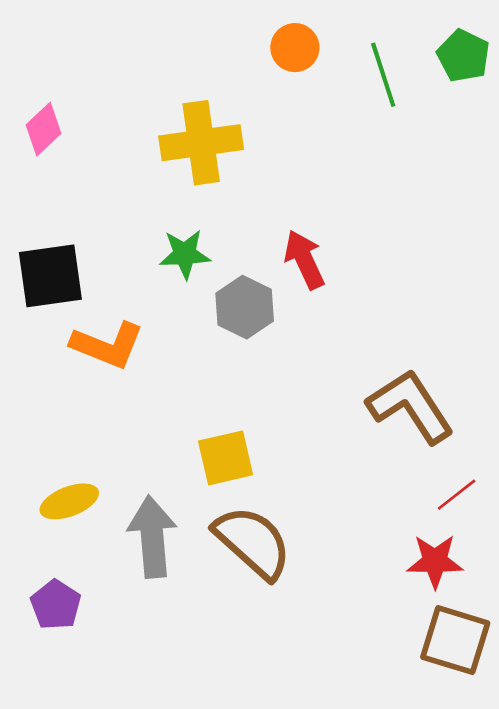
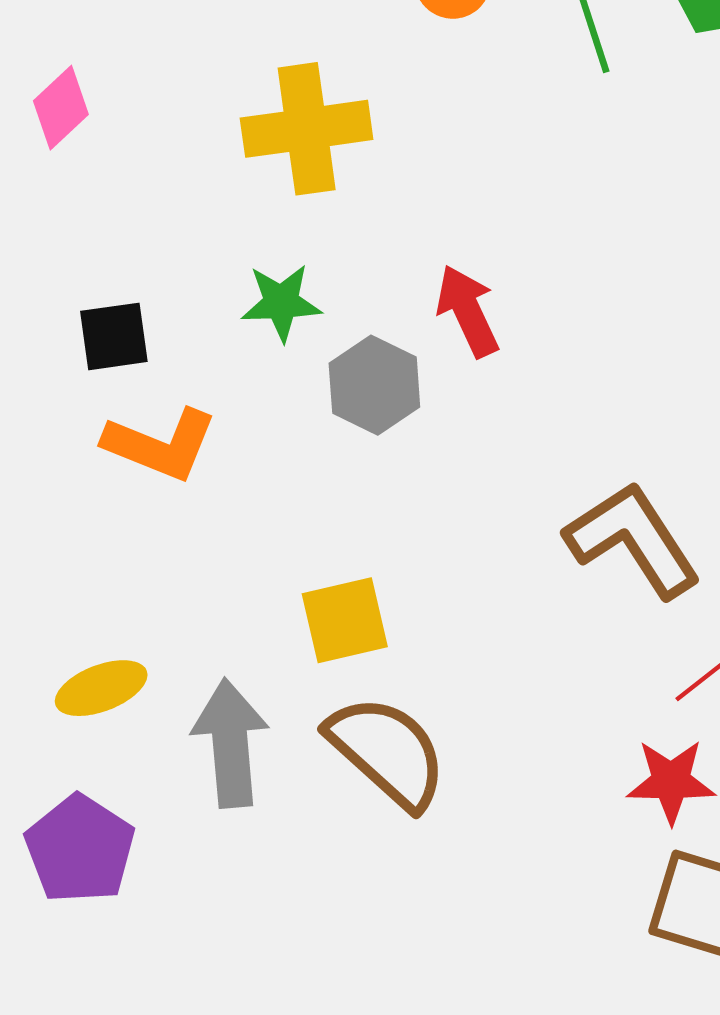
black square: (50, 276) -> (114, 336), moved, size x0.7
purple pentagon: (56, 605) -> (80, 849), size x1.4

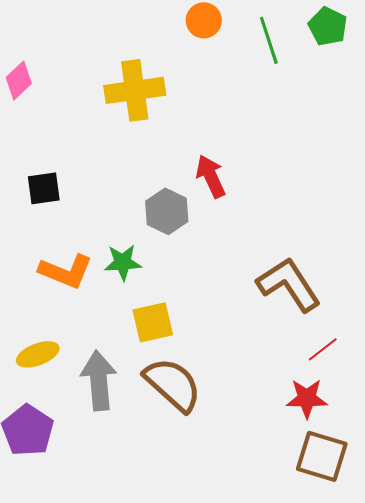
green star: (281, 303) -> (123, 262), moved
orange L-shape: (160, 444) -> (66, 271), moved

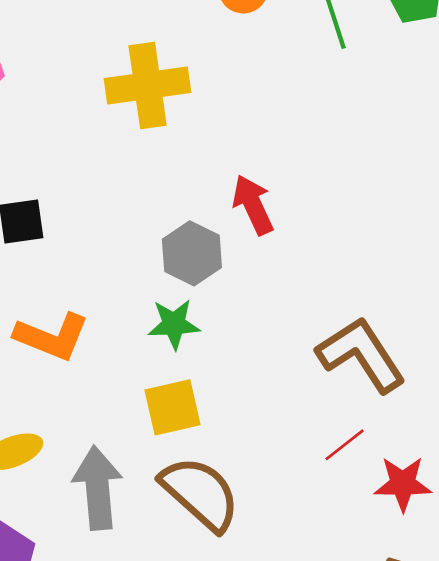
green star: (123, 262) -> (174, 324), moved
red line: (323, 349) -> (345, 445), moved
red star: (307, 398) -> (403, 484), moved

